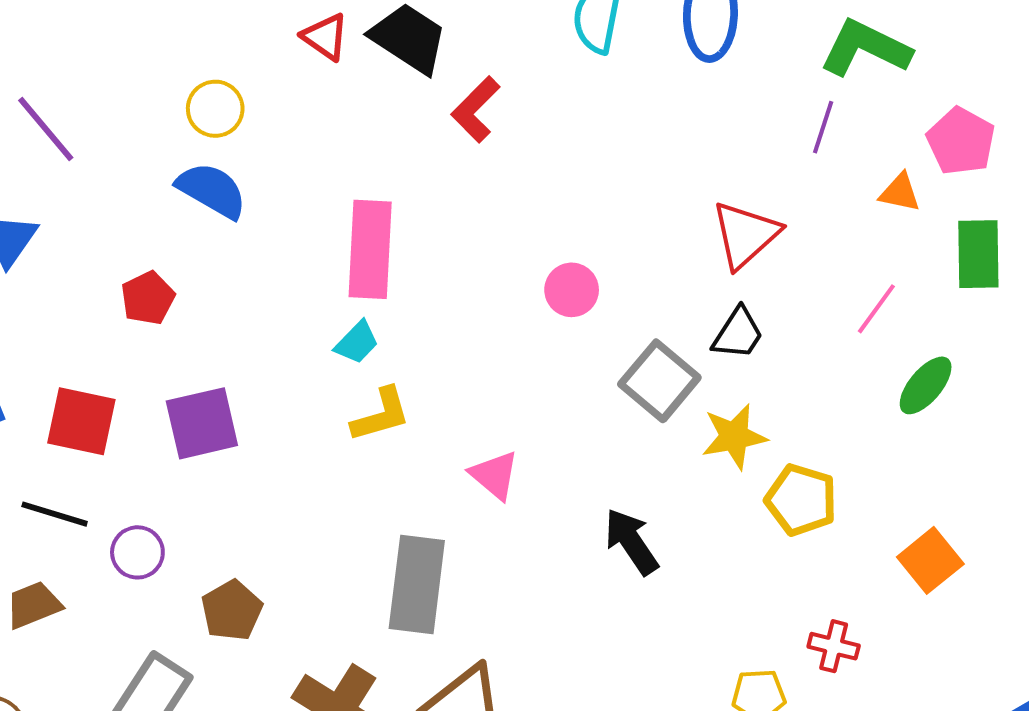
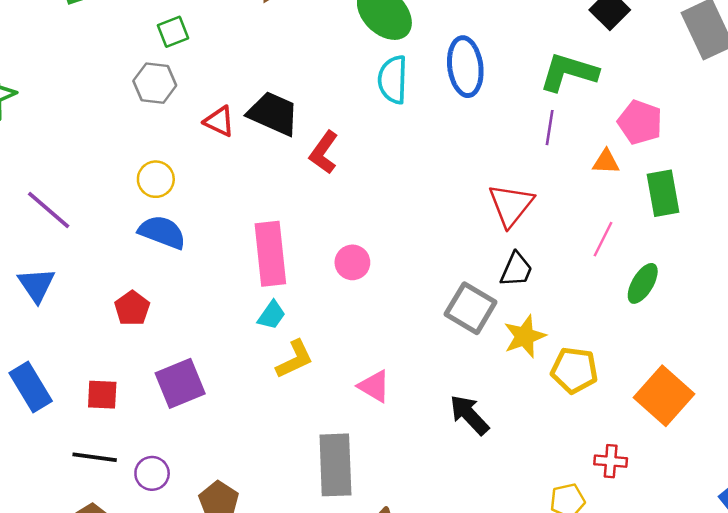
pink circle: (572, 290) -> (352, 262), moved
red square: (81, 421) -> (102, 395), size x0.7
orange square: (930, 560) -> (664, 396), size x1.4

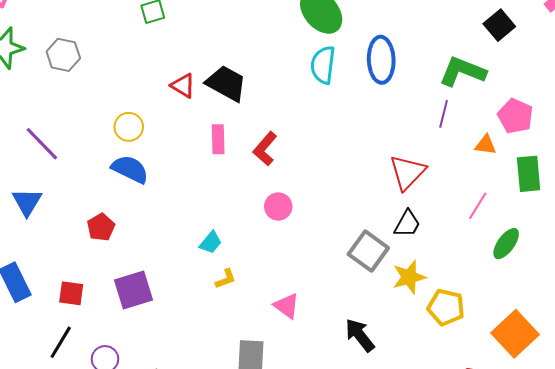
gray hexagon: (155, 83) -> (63, 55), moved
red L-shape: (324, 152) -> (265, 149), moved
pink rectangle: (270, 254) -> (218, 139), moved, size x0.6
yellow L-shape: (295, 359) -> (226, 279), size x0.7
black line: (95, 457) -> (61, 342), turned -72

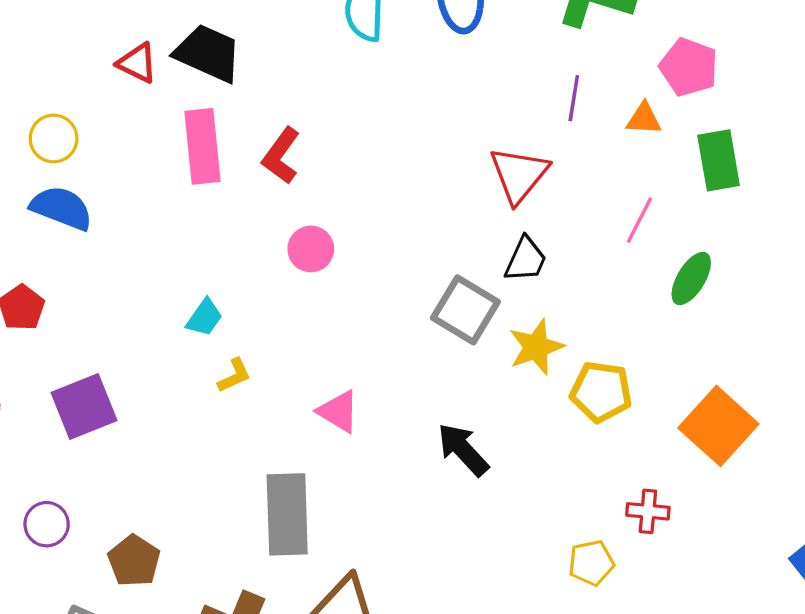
purple line: (444, 114) -> (574, 98), moved
pink rectangle: (218, 139) -> (202, 146), size x1.5

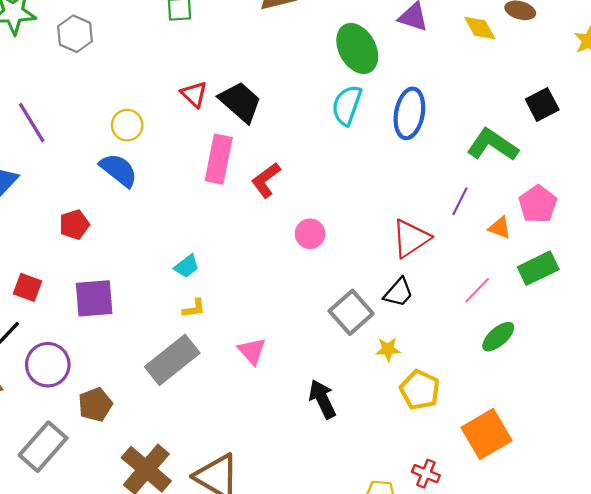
green rectangle: (719, 160) -> (538, 268), turned 57
pink circle: (311, 249) -> (310, 234), moved
yellow star: (536, 347) -> (388, 349), size x0.7
gray rectangle: (287, 514) -> (172, 360), moved, turned 36
purple circle: (47, 524) -> (48, 365), size x1.5

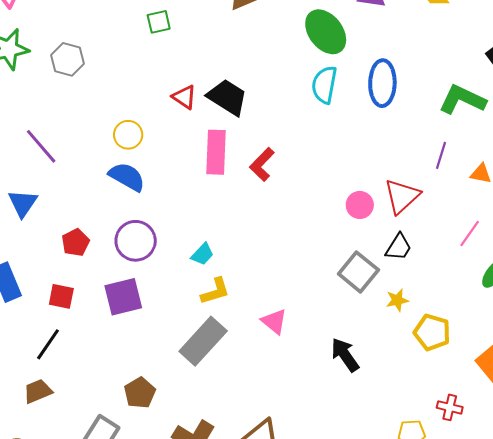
red pentagon: (74, 225) -> (76, 242), moved
pink circle: (310, 234) -> (360, 205), moved
yellow L-shape: (194, 308) -> (215, 291), size x1.4
purple circle: (48, 365) -> (136, 241), moved

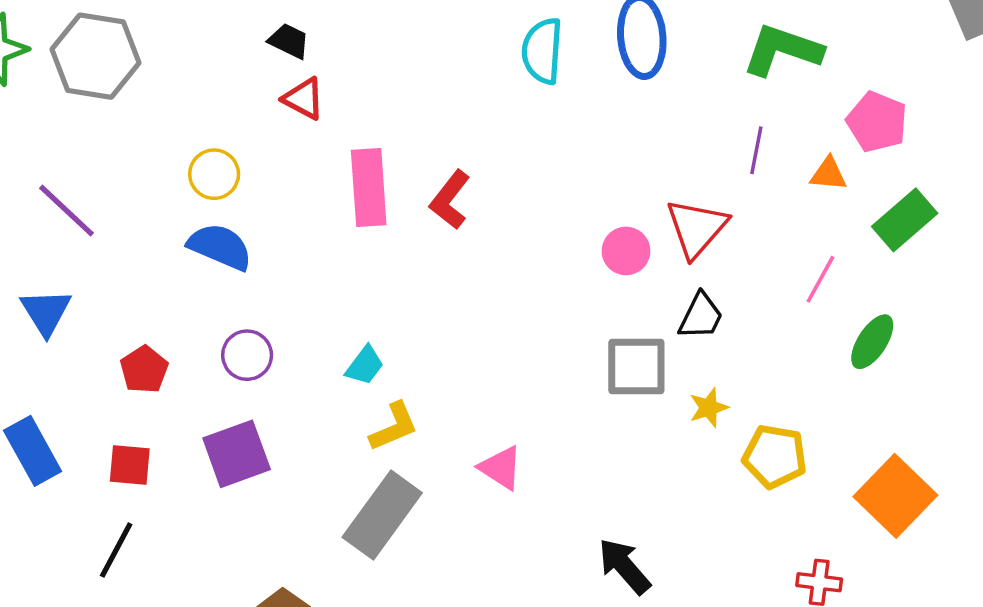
gray hexagon: (68, 59) -> (96, 56), size x1.5
black trapezoid: (227, 97) -> (289, 41), moved, size x0.6
purple circle: (136, 241) -> (247, 355), size x0.7
gray square: (358, 272) -> (636, 366), turned -33
black arrow: (345, 355) -> (624, 566), moved

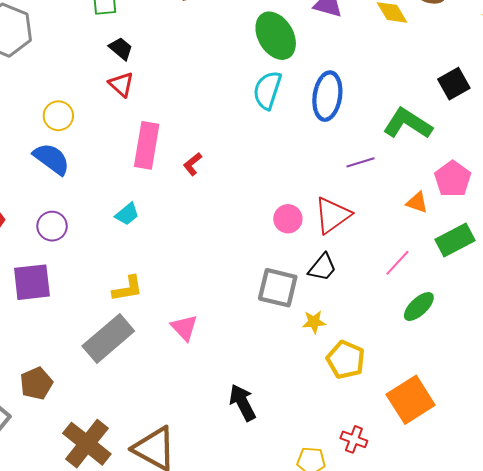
purple line: (756, 150) -> (360, 162), moved, turned 48
red L-shape: (450, 200) -> (192, 164), size x0.7
cyan trapezoid: (365, 365) -> (127, 214), moved

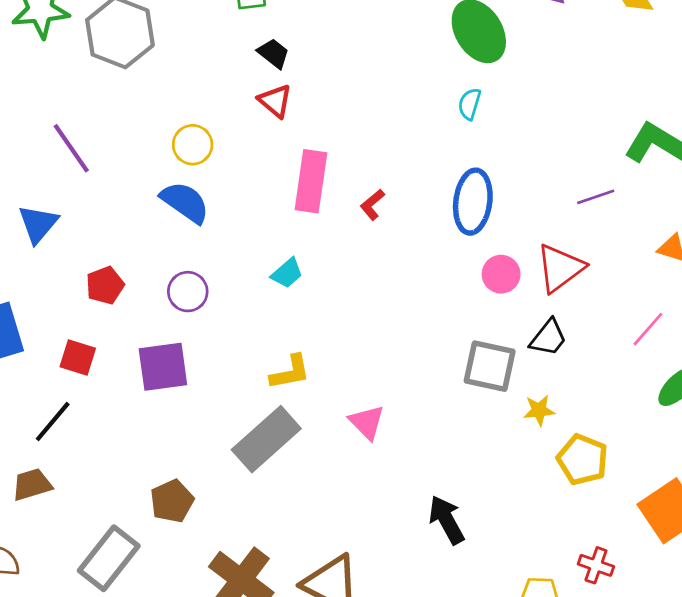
cyan semicircle: (267, 90) -> (470, 104), size x0.6
blue ellipse: (327, 96) -> (473, 202), moved

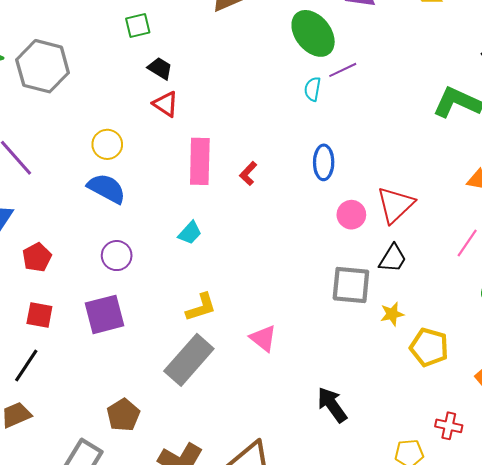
purple line: (596, 197) -> (343, 70), moved
blue ellipse: (473, 202) -> (324, 162), size x0.7
red pentagon: (105, 285) -> (37, 257), moved

